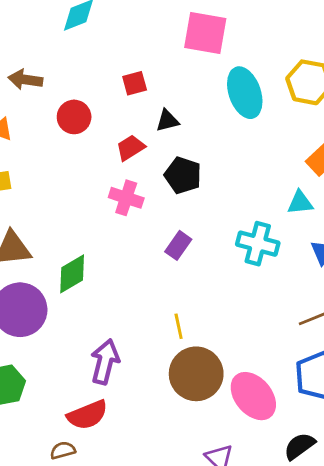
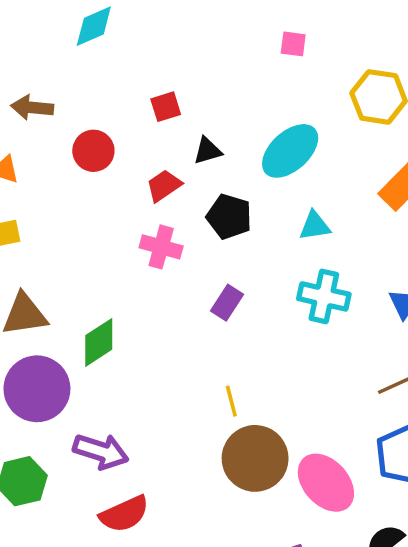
pink square: (205, 33) -> (293, 44), moved, size x0.5
cyan ellipse: (245, 93) -> (290, 151), moved, turned 69
cyan triangle: (300, 203) -> (315, 226), moved
purple arrow: (105, 362) -> (101, 451), moved, turned 96

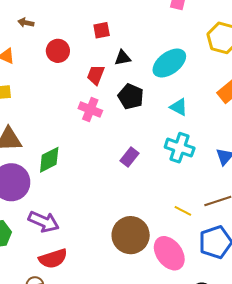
brown arrow: (32, 108) -> (26, 23), size x0.7
red trapezoid: (164, 186) -> (96, 75), turned -40
cyan triangle: (315, 226) -> (179, 107), turned 30
purple rectangle: (227, 303) -> (129, 157), moved
yellow line: (231, 401) -> (183, 211), moved, turned -54

